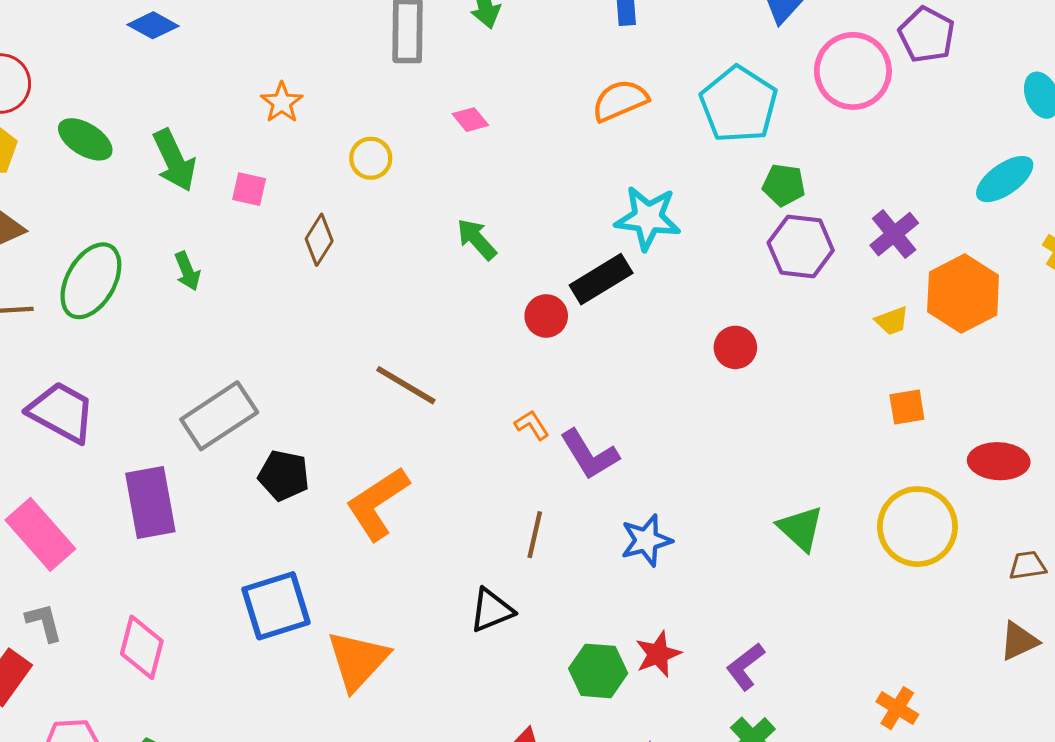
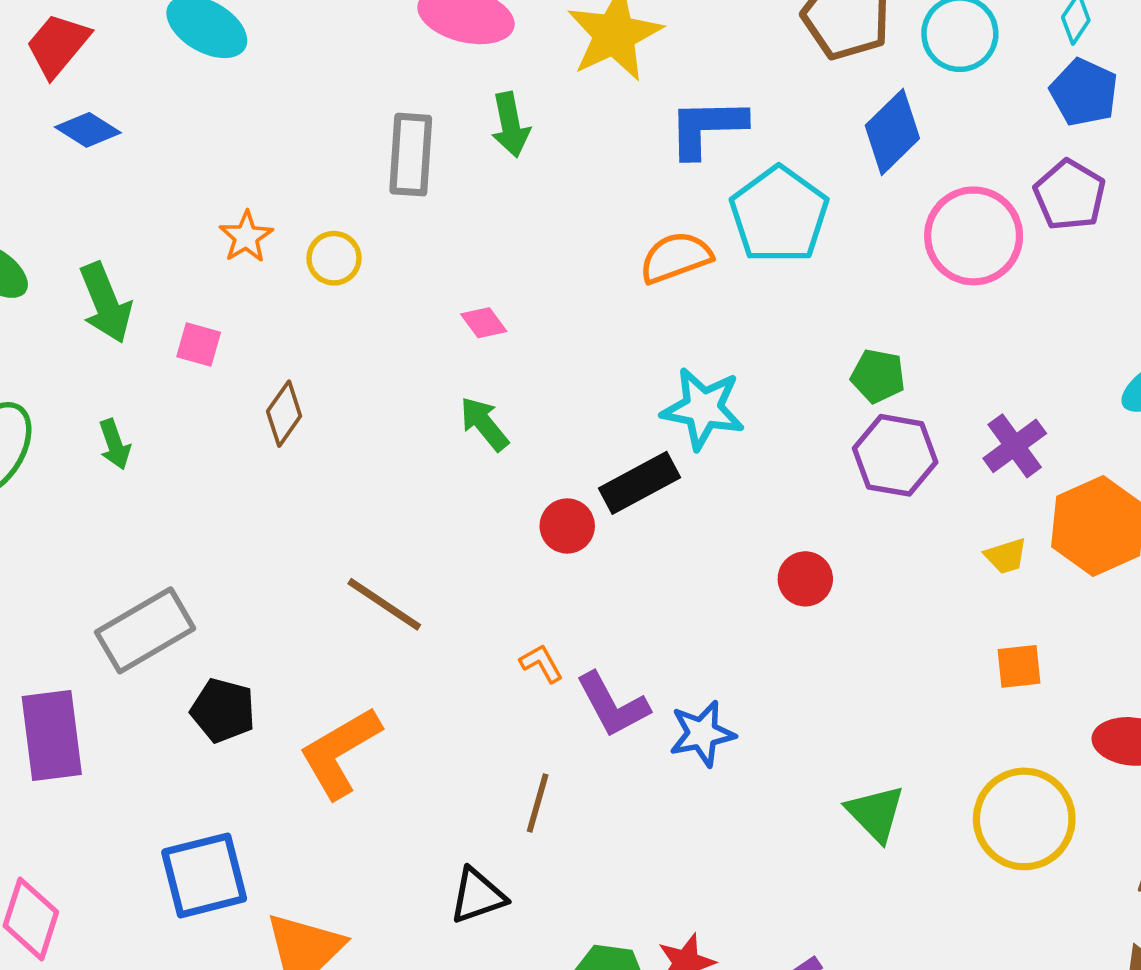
cyan pentagon: (739, 104) -> (779, 215), moved
pink diamond: (470, 120) -> (484, 323), moved
yellow circle: (371, 158) -> (334, 258), moved
blue star: (646, 540) -> (702, 734), moved

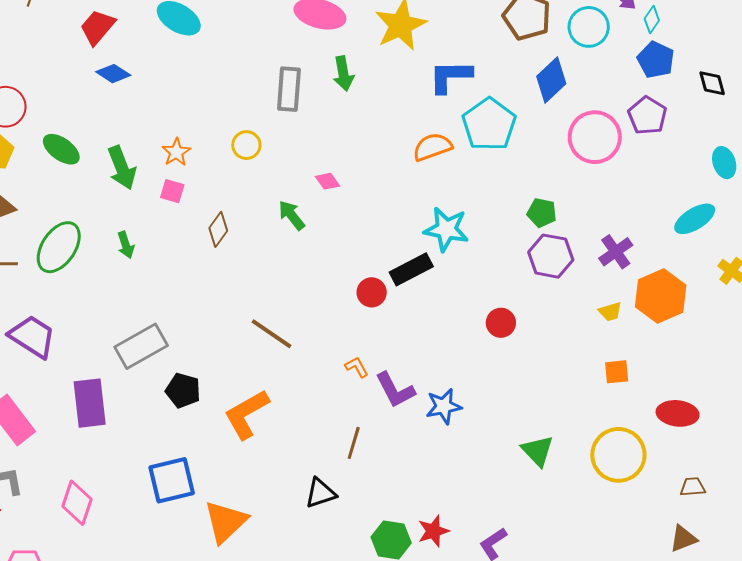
orange star: (246, 237) -> (176, 152), moved
green arrow: (484, 424) -> (292, 215), moved

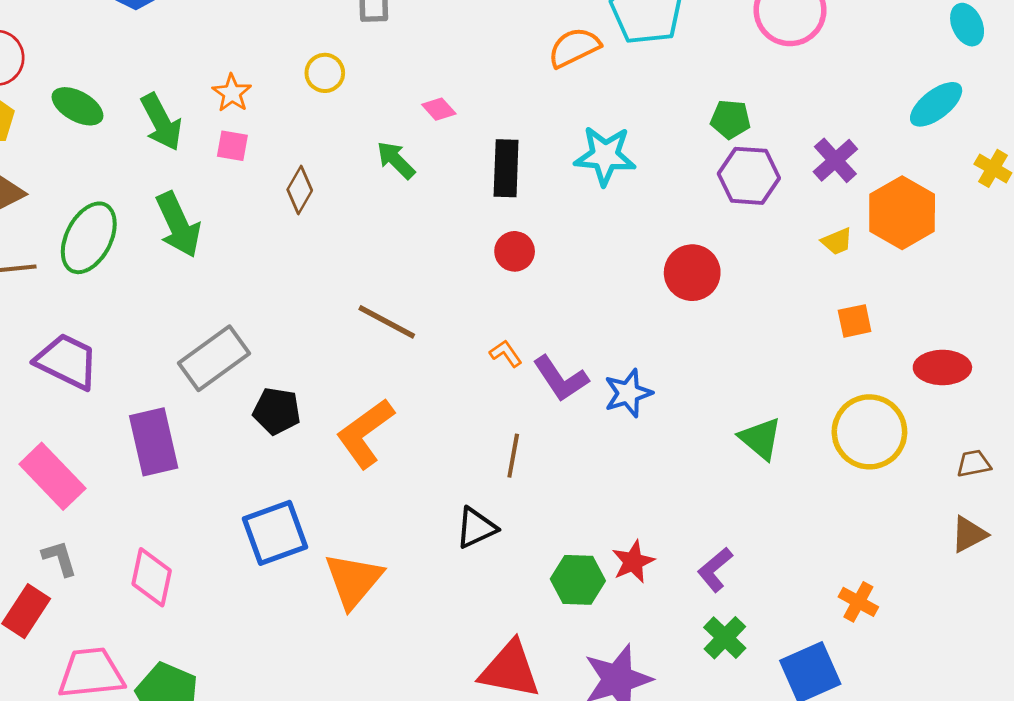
green arrow: (126, 245) -> (178, 225), size x1.8
black rectangle: (411, 269) -> (506, 168), moved, turned -54
red circle: (501, 323) -> (692, 273), size x1.4

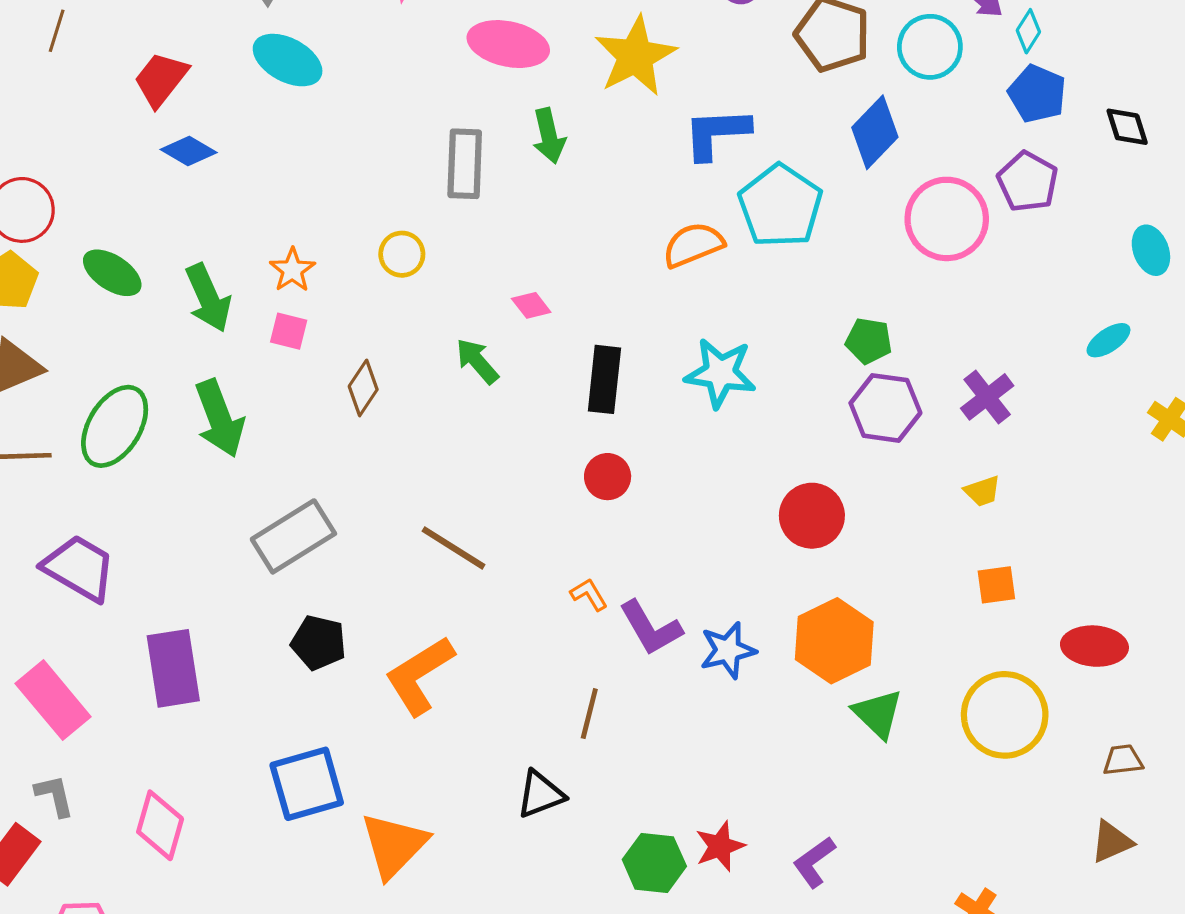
cyan ellipse: (936, 104) -> (1108, 340), size x0.7
orange hexagon: (902, 213) -> (834, 641), moved
gray rectangle: (214, 358) -> (293, 536), moved

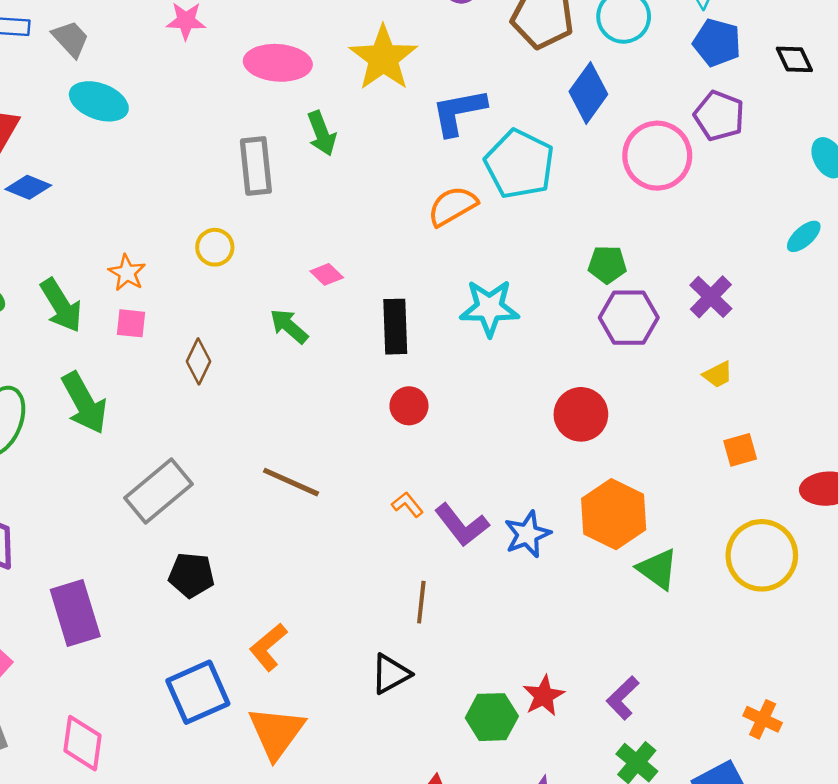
orange L-shape: (419, 675) -> (268, 647), moved, size x0.7

